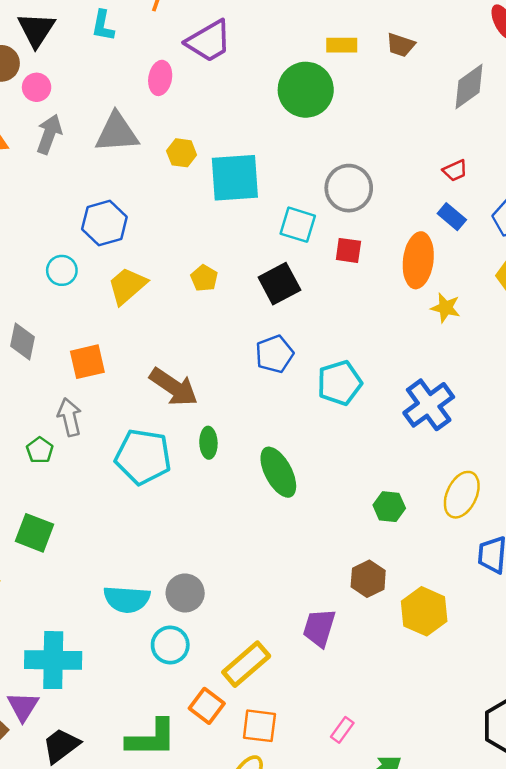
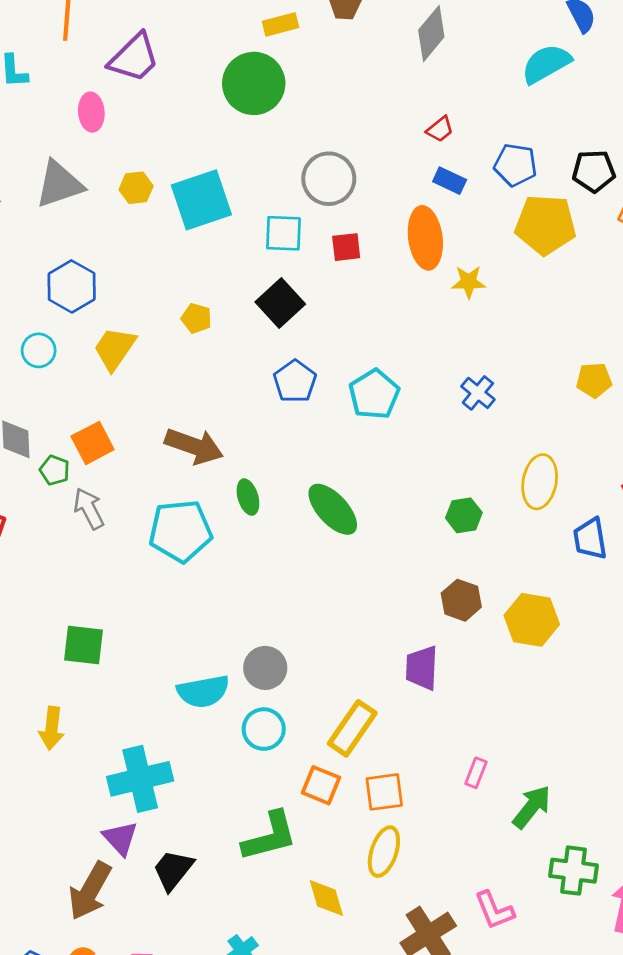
blue cross: (429, 405) -> (478, 393), size x0.6
green pentagon: (40, 450) -> (55, 470), moved

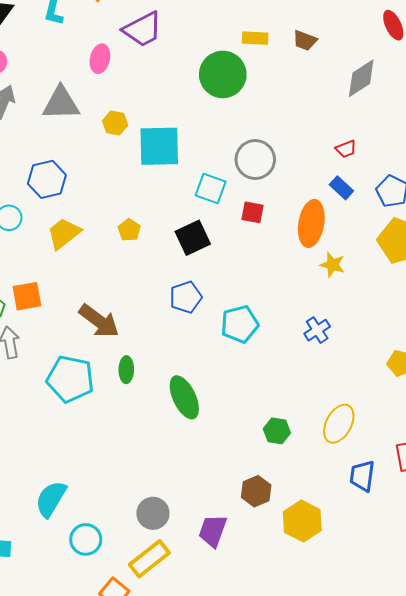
blue cross: (478, 393) -> (317, 330), moved
gray circle: (265, 668) -> (153, 513), moved
cyan semicircle: (203, 691) -> (51, 499), turned 114

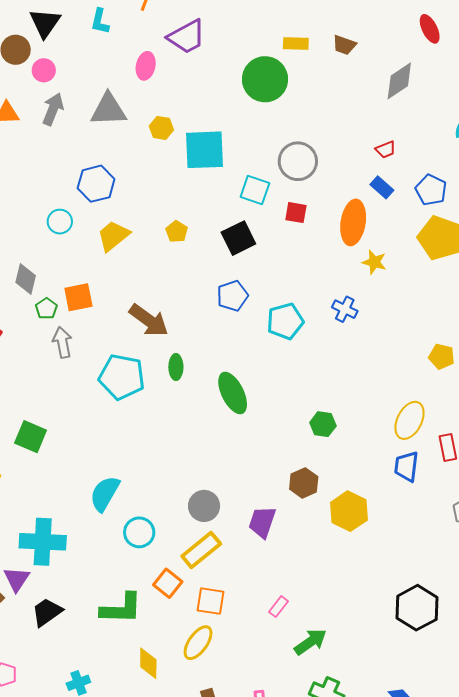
blue cross: (317, 330) -> (345, 309), moved, turned -30
yellow ellipse: (339, 424) -> (410, 420), moved

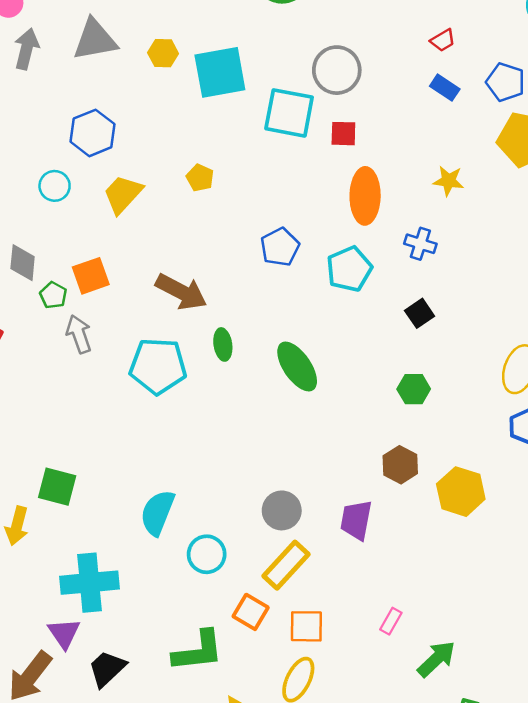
cyan square: (255, 190) -> (289, 113), size x1.4
orange ellipse: (353, 222) -> (365, 196), moved
black square: (238, 238) -> (420, 313), moved, size x0.7
green square: (31, 437) -> (57, 487), moved

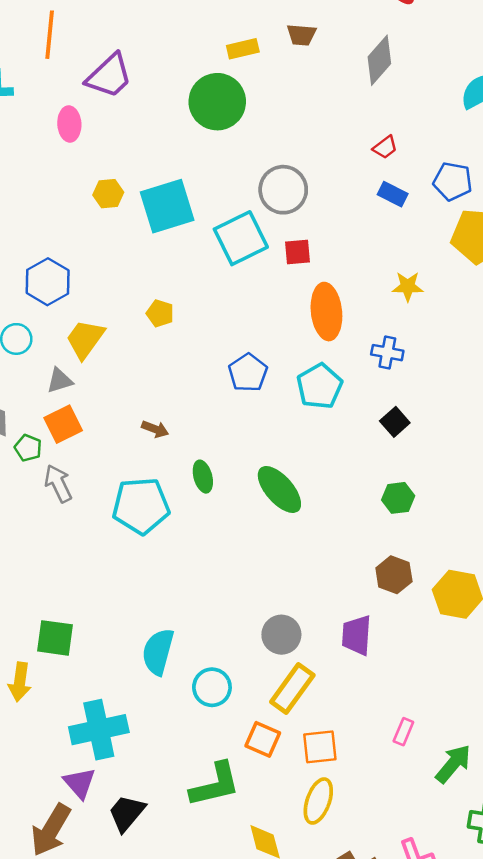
gray triangle: (95, 40) -> (60, 381), moved, size x0.6
cyan square: (289, 113) -> (241, 238), turned -30
brown arrow: (181, 292) -> (155, 429), size x0.5

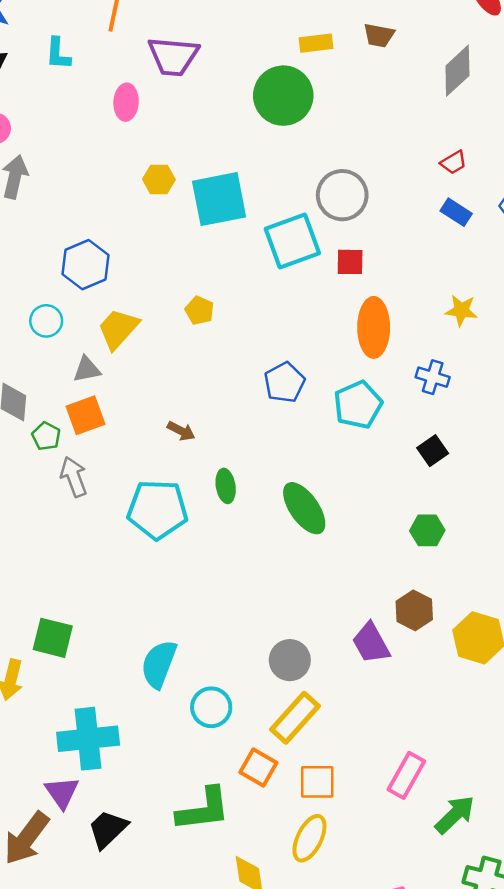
purple trapezoid: (109, 76) -> (173, 56), turned 42
purple trapezoid: (357, 635) -> (371, 643), moved, turned -39
pink rectangle: (403, 732) -> (406, 775), size x1.6

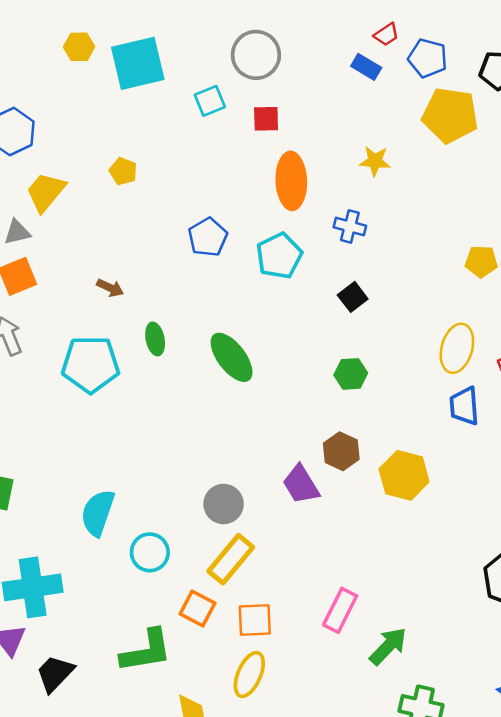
red trapezoid: (454, 162) -> (386, 34), moved
cyan square: (292, 241) -> (210, 101), size x0.6

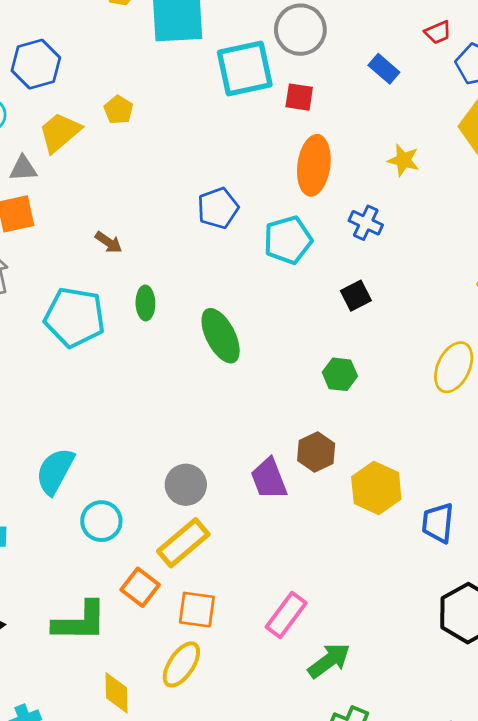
blue rectangle: (366, 67) -> (384, 69), moved
cyan square: (210, 101) -> (245, 68), size x1.8
yellow pentagon: (123, 171) -> (119, 110), moved
blue trapezoid: (464, 406) -> (438, 523), moved

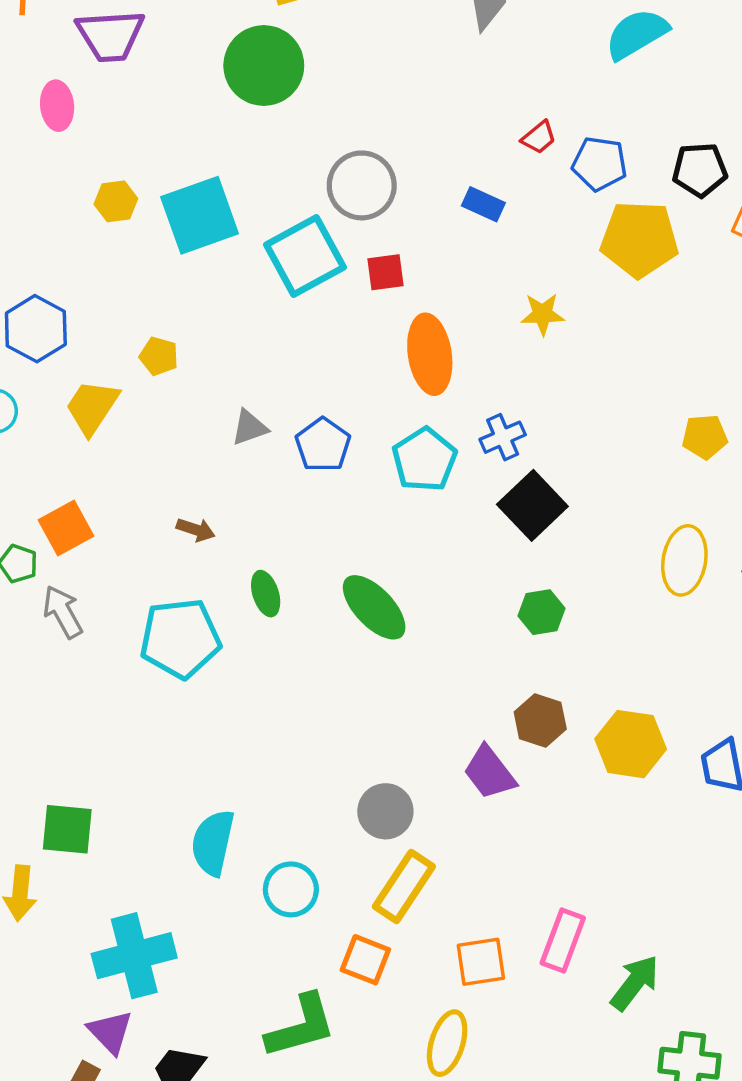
gray triangle: (23, 168) -> (249, 428), moved
blue cross: (366, 223) -> (503, 437), moved, turned -32
black square: (356, 296) -> (532, 505), size x1.6
orange square: (197, 610) -> (481, 962), moved

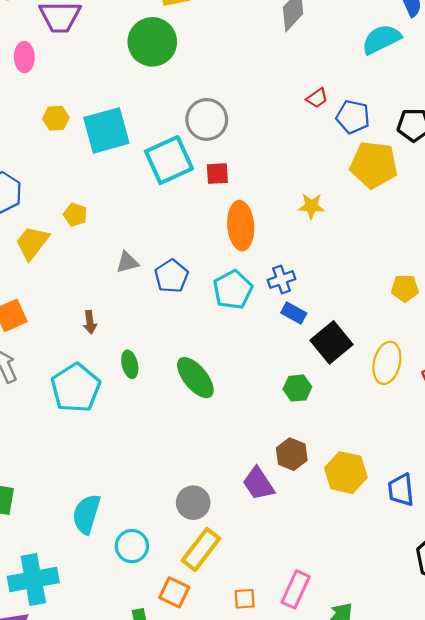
blue rectangle: (483, 204) -> (294, 313), moved
black square: (532, 505) -> (332, 342), moved
brown arrow: (196, 530) -> (90, 322), turned 60
cyan pentagon: (180, 638) -> (76, 388), turned -30
orange square: (481, 962) -> (245, 599), size x0.7

